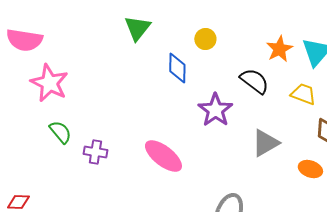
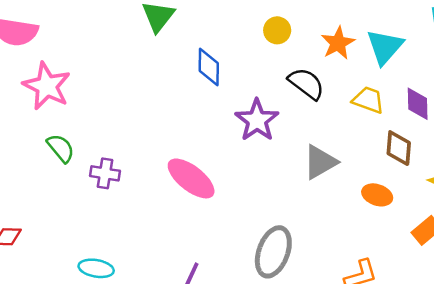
yellow circle: (205, 39) -> (277, 30), moved

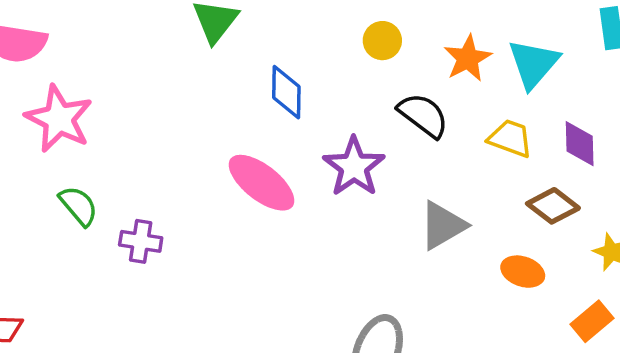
brown diamond: (399, 148) -> (553, 206), turned -57
pink ellipse: (191, 178) -> (262, 183), moved

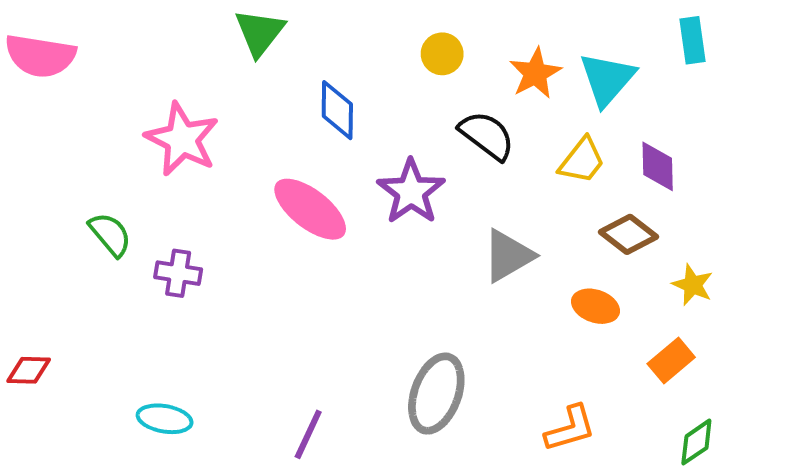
pink star: (59, 119) -> (182, 139), moved
yellow trapezoid: (510, 138) -> (582, 161), turned 108

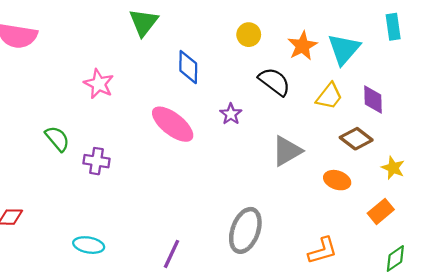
pink star: (182, 139) -> (99, 84), size x0.7
purple star: (411, 192) -> (231, 114), size x0.6

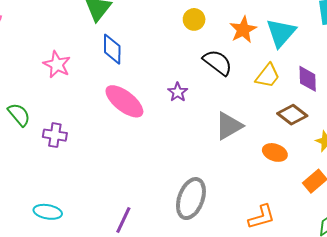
blue diamond: (188, 67) -> (112, 49), moved

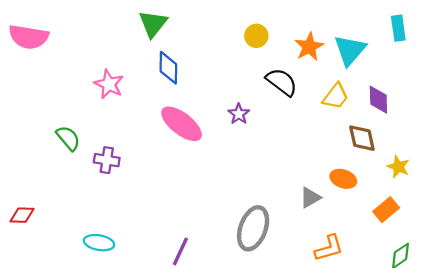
brown diamond: (292, 115) -> (362, 138), turned 40
gray triangle: (229, 126) -> (310, 198), moved, size x0.7

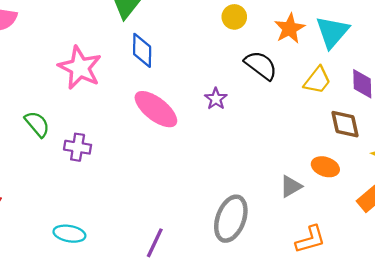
pink star: (109, 84) -> (80, 68), size x1.4

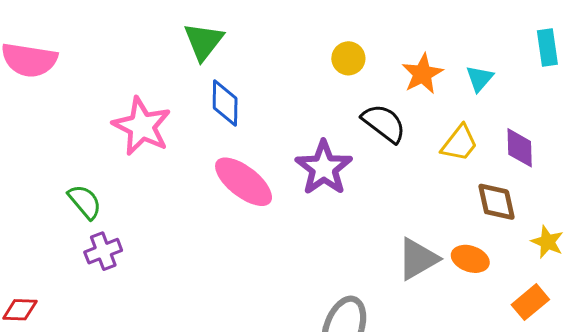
cyan triangle: (332, 32) -> (479, 78), size x0.6
purple star: (216, 99) -> (324, 168), size x1.8
purple cross: (78, 147) -> (103, 251), moved, turned -30
gray triangle: (291, 186) -> (418, 259), moved, size x1.4

